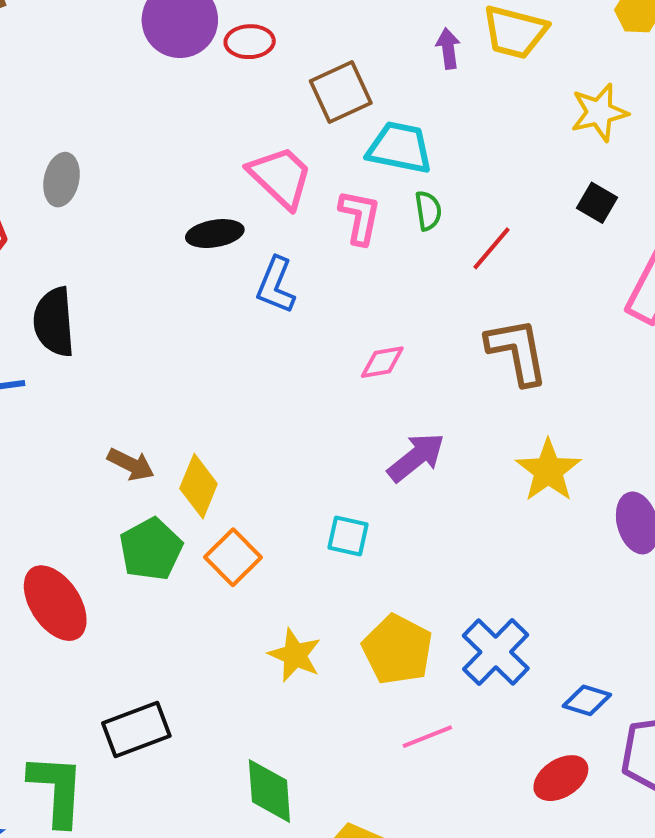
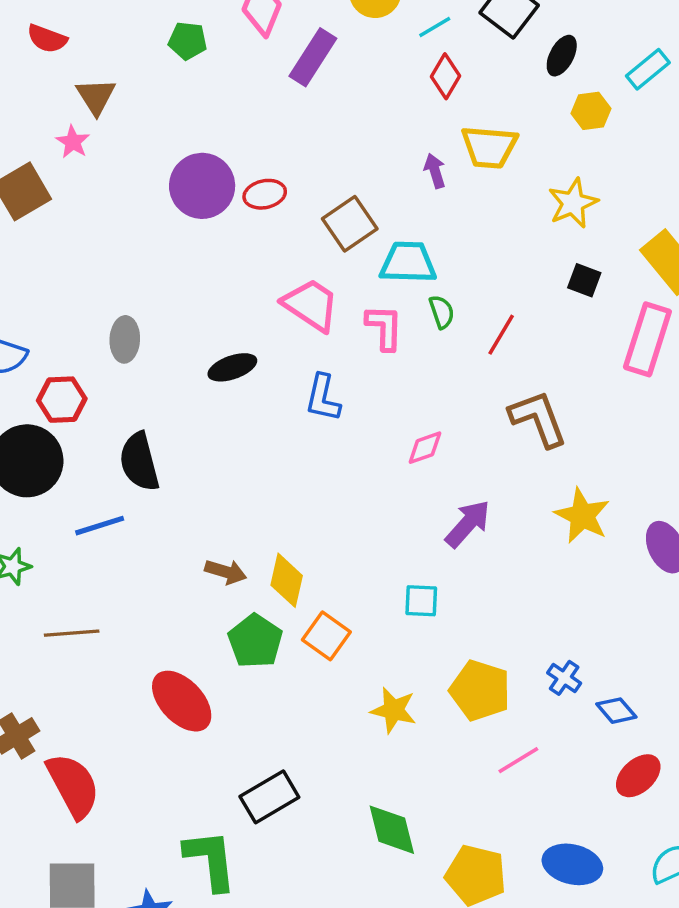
black ellipse: (215, 234) -> (232, 367), moved
blue cross: (496, 652) -> (564, 678), size x0.6
blue diamond: (587, 700) -> (616, 711), moved, turned 42

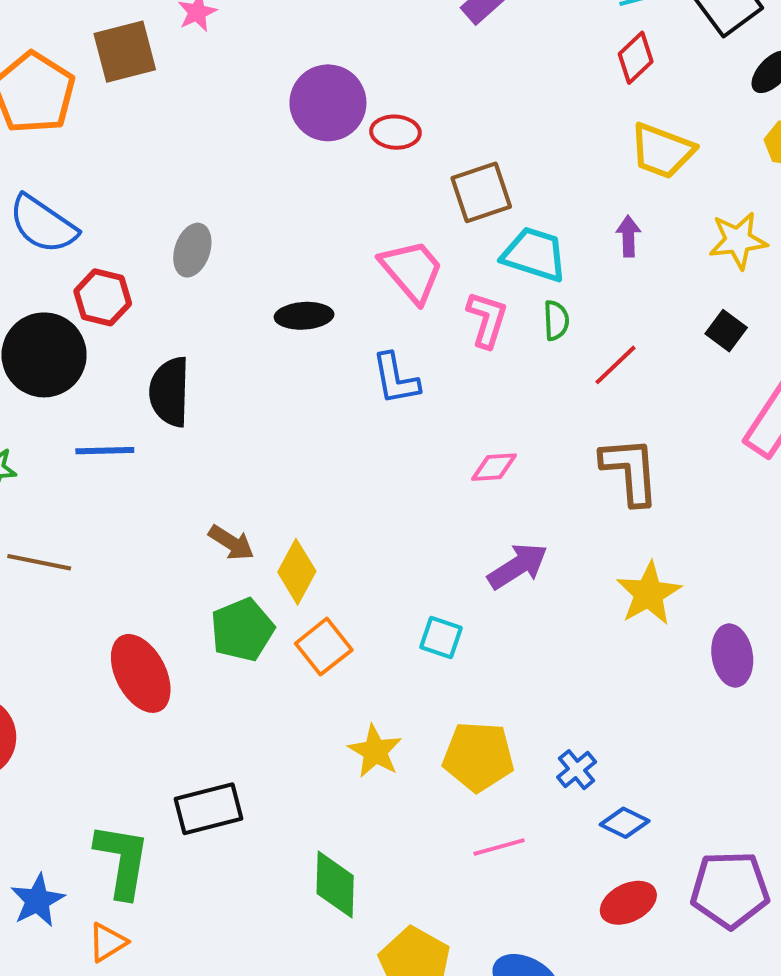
purple arrow: (435, 171) -> (628, 236), moved
blue L-shape: (323, 398) -> (396, 379), turned -39
yellow pentagon: (480, 690) -> (478, 757), turned -30
blue diamond: (616, 711) -> (625, 823), turned -39

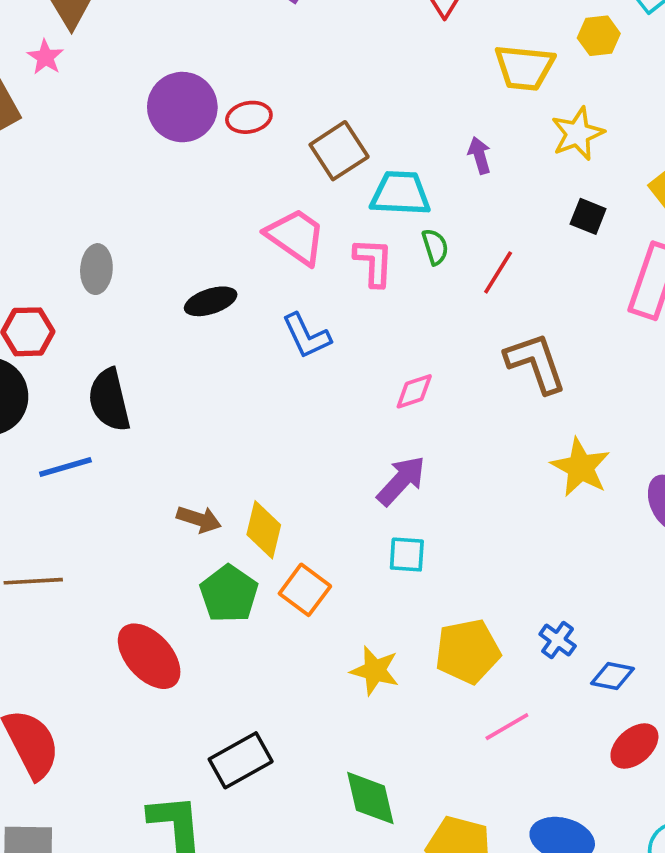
yellow trapezoid: (662, 151) -> (524, 68), moved
purple arrow: (518, 566) -> (401, 481), moved

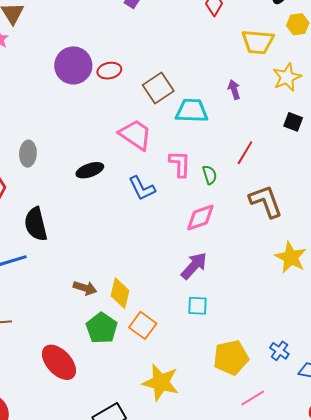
green semicircle: (435, 247) -> (210, 175), moved
pink L-shape: (374, 262) -> (180, 164), moved
pink diamond: (414, 391) -> (200, 217), size x1.4
yellow star: (375, 671) -> (161, 382), moved, size x1.4

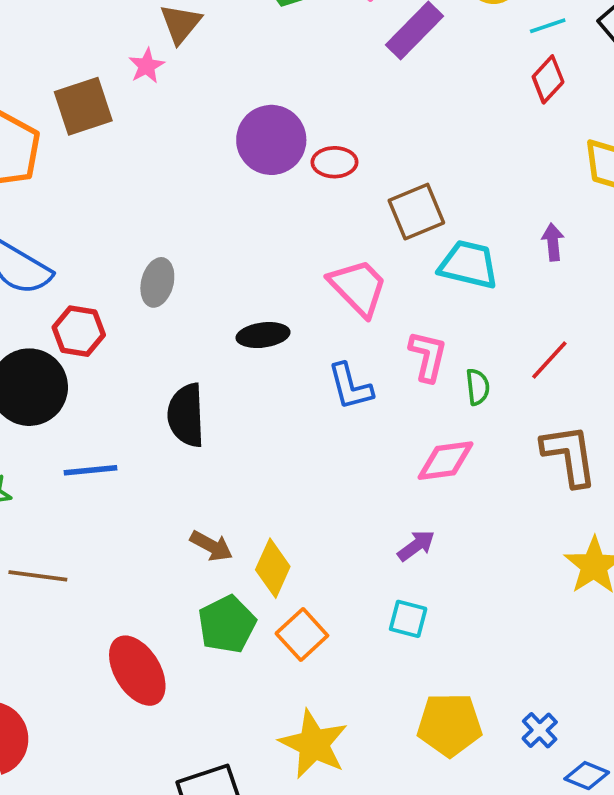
black semicircle: (36, 224) -> (186, 415), moved
purple arrow: (194, 266) -> (416, 546), size x0.7

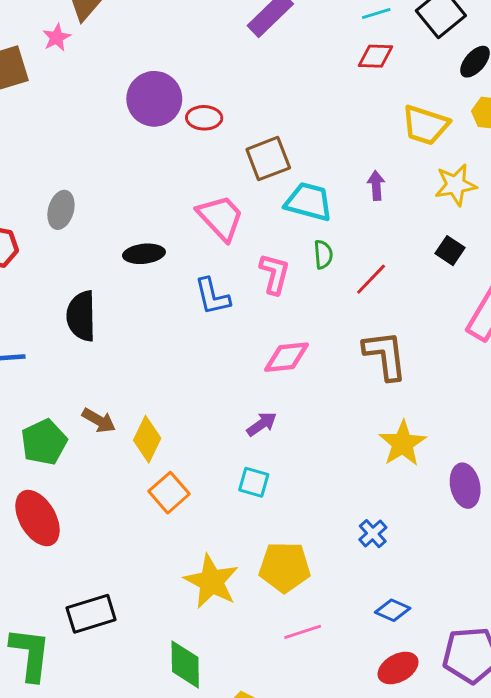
red diamond: (548, 79) -> (376, 56), turned 48
green semicircle: (478, 387) -> (323, 254), moved
green pentagon: (227, 624) -> (44, 442), moved
blue cross: (540, 730) -> (373, 534), moved
yellow star: (314, 744) -> (211, 581), moved

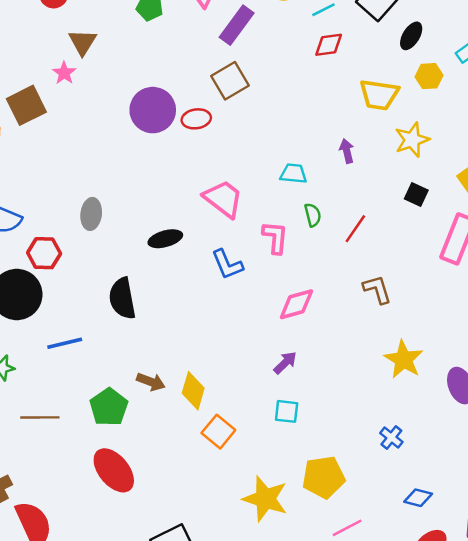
brown square: (268, 159) -> (230, 81), moved
cyan trapezoid: (309, 202) -> (294, 174), size x0.7
brown L-shape: (385, 355) -> (377, 289), size x0.7

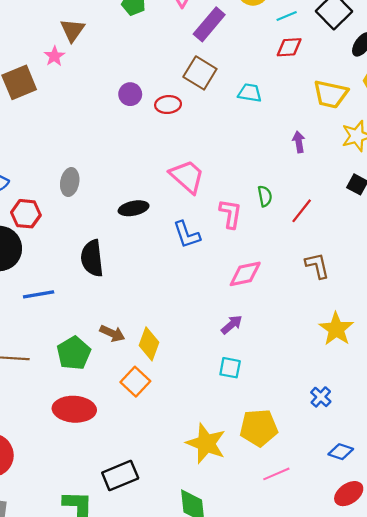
brown square: (230, 81) -> (200, 73), turned -32
purple circle: (153, 110) -> (130, 94), size x0.6
cyan trapezoid: (294, 174) -> (250, 93), moved
orange square: (218, 432) -> (135, 382), moved
red ellipse: (114, 470) -> (74, 409), turned -51

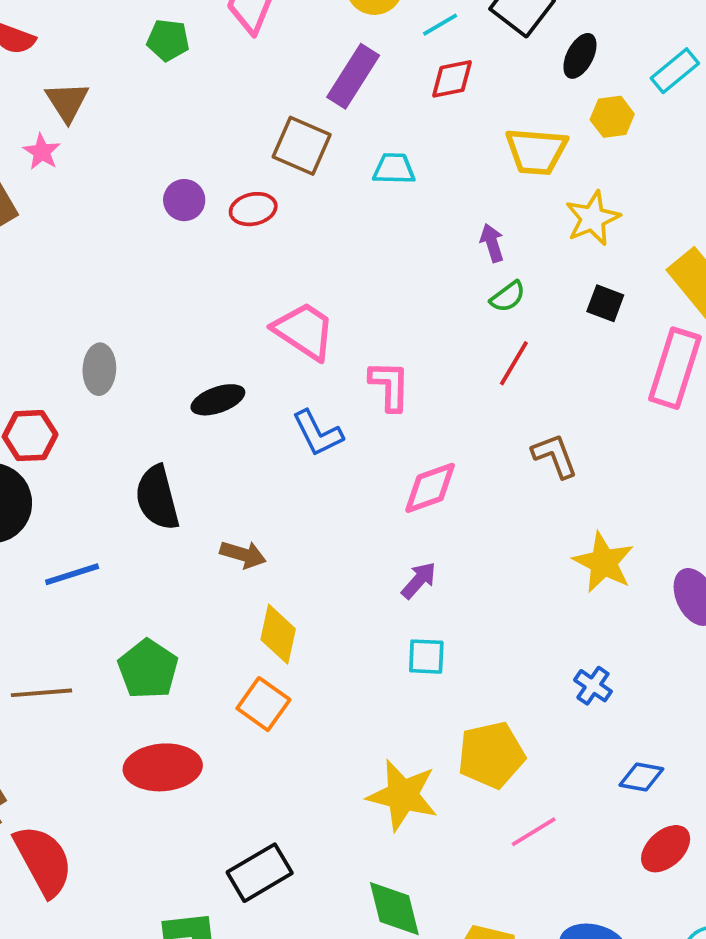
purple rectangle: (209, 24) -> (353, 76), moved
green semicircle: (265, 196) -> (508, 297), moved, turned 72
brown arrow: (112, 333) -> (243, 554), moved

